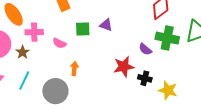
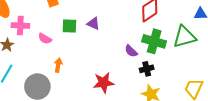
red star: (124, 67) -> (104, 83), moved
black cross: (145, 78) -> (147, 69), moved, turned -32

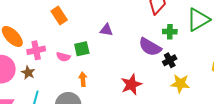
green square: (69, 26) -> (82, 49), moved
green cross: (154, 41) -> (170, 32), size x0.6
purple semicircle: (131, 51) -> (150, 47), size x1.6

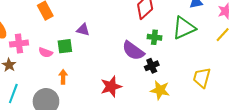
purple triangle: (106, 30) -> (83, 30), moved

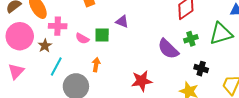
green cross: (154, 37) -> (191, 39), turned -32
black cross: (152, 66) -> (201, 69), moved, turned 32
cyan line: (13, 94) -> (56, 66), moved

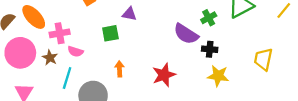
pink semicircle: (82, 38) -> (75, 51), moved
orange arrow: (96, 65) -> (120, 69), moved
black cross: (201, 69) -> (210, 49), moved

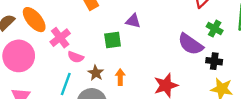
green cross: (209, 18) -> (215, 29), turned -35
pink cross: (60, 33) -> (60, 38), turned -30
brown star: (50, 58) -> (96, 73), moved

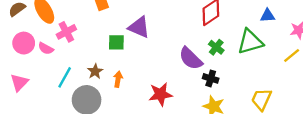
purple triangle: (133, 21) -> (139, 27), size x1.5
pink circle: (19, 56) -> (24, 43), size x0.7
pink semicircle: (76, 57) -> (46, 48), moved

